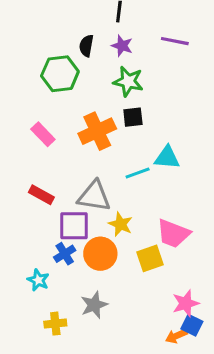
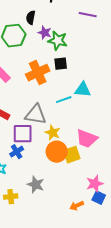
purple star: (122, 46) -> (45, 33), moved
orange circle: (100, 254) -> (57, 152), moved
gray star: (94, 305) -> (36, 185), turned -30
orange arrow: (176, 336) -> (77, 206), moved

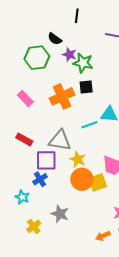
black semicircle: (31, 18) -> (55, 39), turned -64
yellow cross: (11, 197) -> (34, 226), turned -32

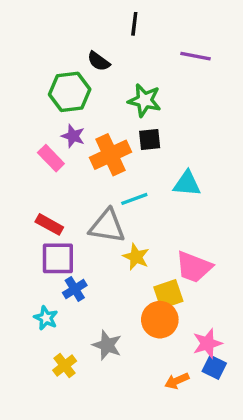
purple star: (69, 55) -> (73, 136), moved
cyan line: (89, 125) -> (134, 199), moved
purple square: (46, 160) -> (58, 258), moved
orange circle: (82, 179) -> (160, 320), moved

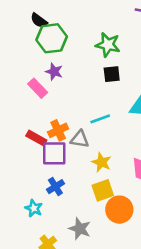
black semicircle: (99, 61) -> (39, 20), moved
orange cross: (111, 155) -> (58, 130), moved, size x0.7
gray triangle: (107, 226) -> (80, 139), size x0.7
purple square: (58, 258) -> (54, 153), moved
yellow square: (168, 294) -> (103, 190), moved

